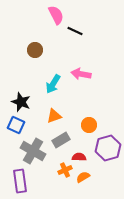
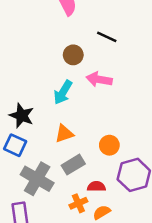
black line: (75, 31) -> (107, 37), moved
brown circle: (35, 50) -> (73, 55), moved

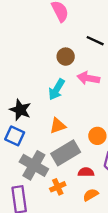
gray rectangle: (73, 165) -> (66, 153), size x1.4
orange cross: (78, 203) -> (58, 187), moved

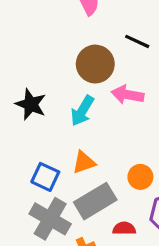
brown circle: (66, 57) -> (95, 64), size x1.5
black star: (20, 110) -> (31, 104), moved
blue square: (15, 136) -> (45, 177), moved

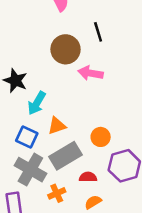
black line: (137, 41) -> (98, 32), turned 48
cyan arrow: (82, 111) -> (37, 103), moved

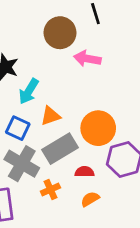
orange circle: (101, 137) -> (98, 128), size x1.6

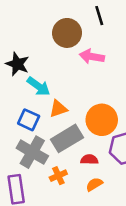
cyan arrow: (29, 91) -> (38, 86), turned -85

